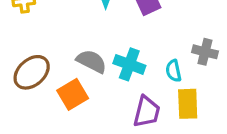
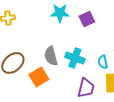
gray semicircle: (92, 61) -> (51, 56), turned -132

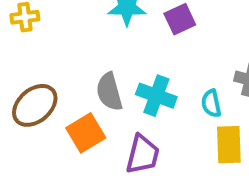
purple trapezoid: (86, 88) -> (143, 154), moved

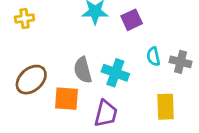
cyan semicircle: (211, 103) -> (153, 56), moved
orange square: (86, 133) -> (67, 99), turned 35

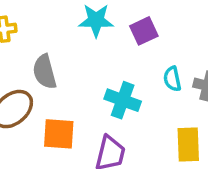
gray semicircle: (83, 70) -> (45, 72), moved

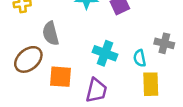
cyan semicircle: (172, 79) -> (140, 58), moved

